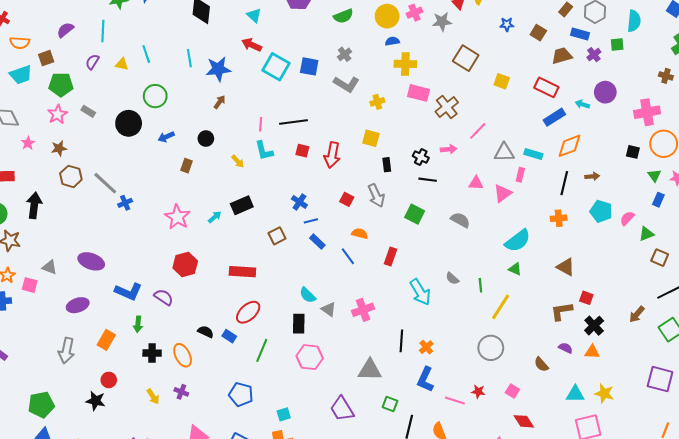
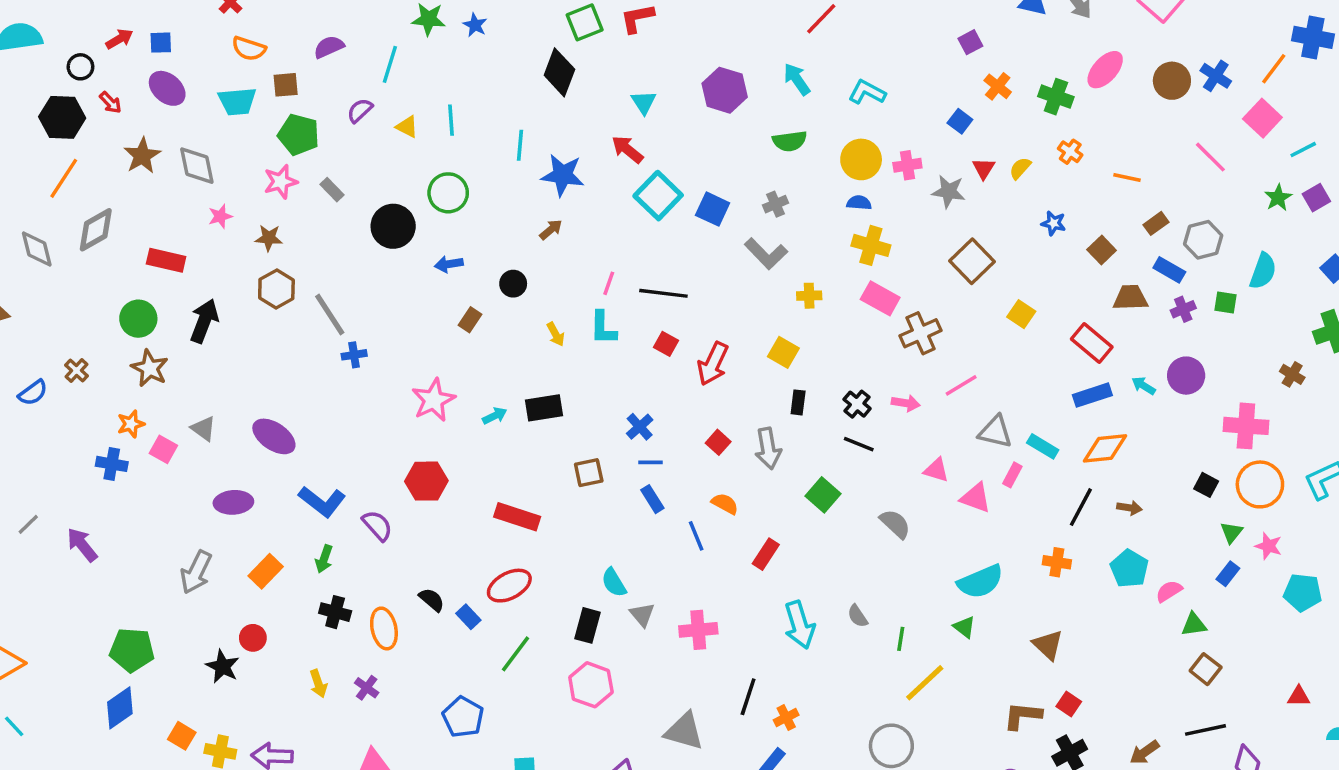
pink triangle: (503, 193) -> (976, 498), turned 42

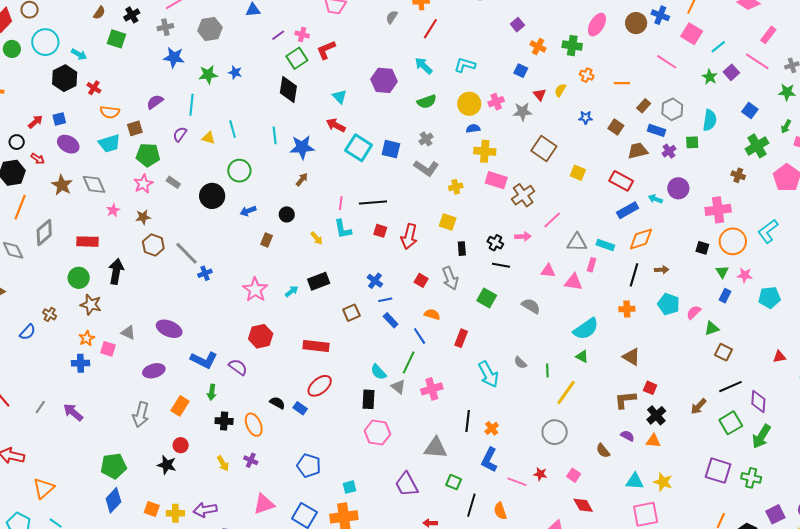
green line: (516, 654) -> (409, 362), moved

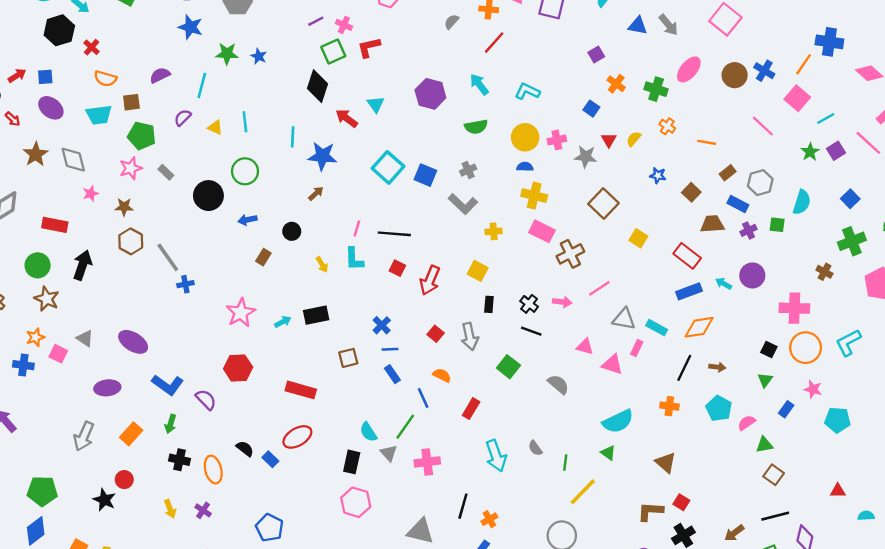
red arrow: (336, 125) -> (347, 118), moved
green triangle: (722, 272) -> (765, 380), moved

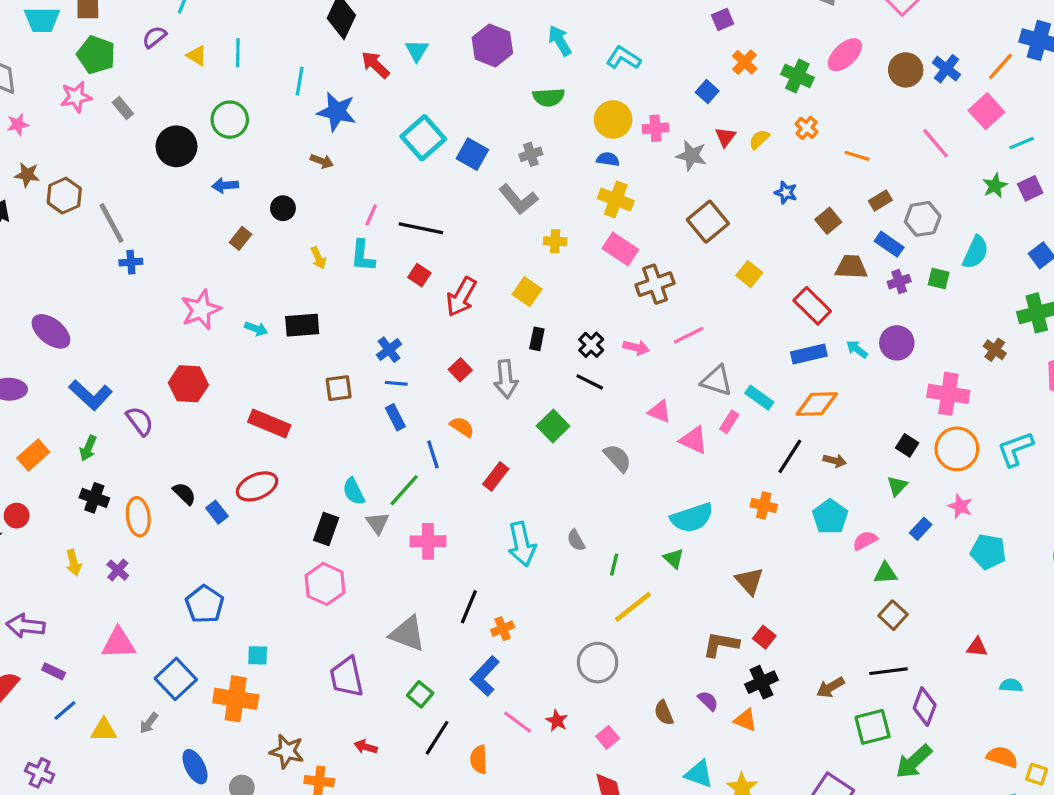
brown arrow: (316, 194) -> (322, 161), turned 56
brown star: (124, 207) -> (27, 175), moved
cyan arrow: (283, 322) -> (256, 329), turned 42

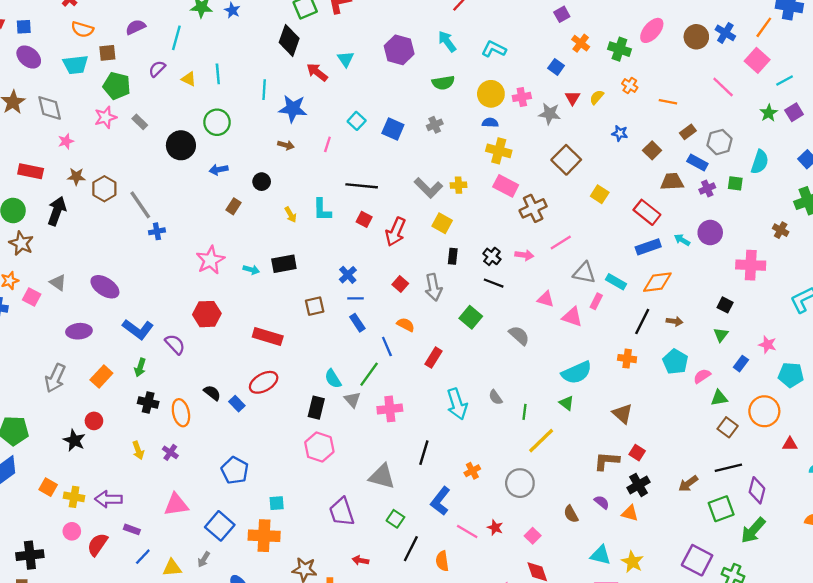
cyan square: (423, 138) -> (357, 121), size x0.6
gray L-shape: (518, 199) -> (428, 188), moved
pink line: (371, 215) -> (327, 144), moved
orange circle: (957, 449) -> (764, 411), moved
orange cross: (503, 629) -> (472, 471), moved

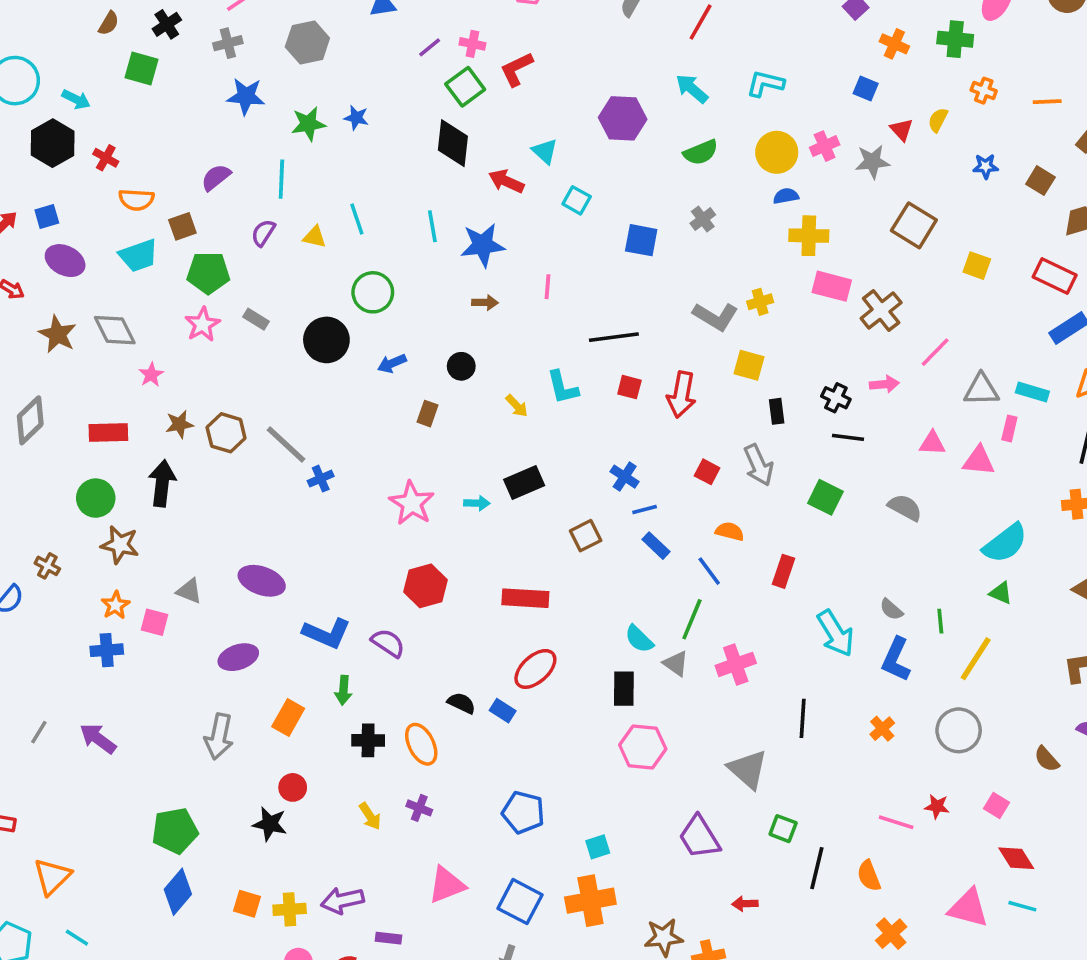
cyan square: (357, 121) -> (577, 200), moved
gray triangle: (382, 476) -> (748, 769), turned 40
blue L-shape: (440, 501) -> (896, 659), moved

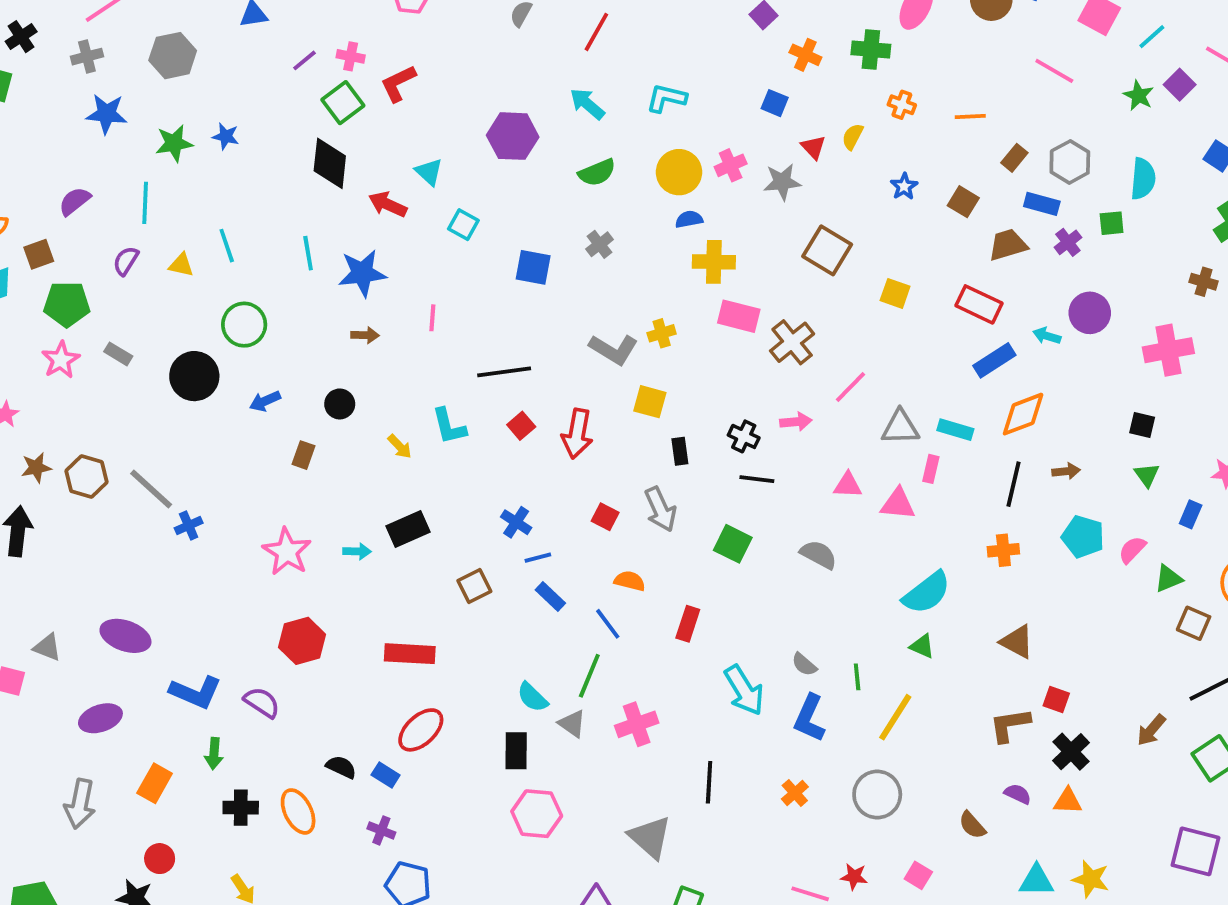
blue star: (986, 166) -> (904, 186), turned -30
red square: (629, 387) -> (521, 426), turned 35
purple cross: (419, 808) -> (381, 830), moved

